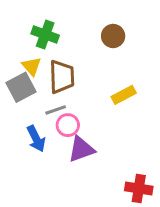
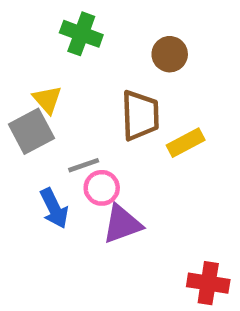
green cross: (45, 34) -> (81, 34), moved
brown trapezoid: (62, 77) -> (140, 115), moved

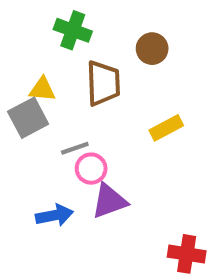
yellow triangle: (47, 100) -> (42, 89), turned -44
brown trapezoid: (140, 115) -> (103, 83), moved
blue arrow: (54, 208) -> (54, 215), moved, turned -75

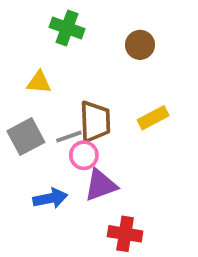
brown trapezoid: (103, 83) -> (95, 122), moved
gray square: (28, 118) -> (26, 137), moved
red cross: (187, 254) -> (125, 234), moved

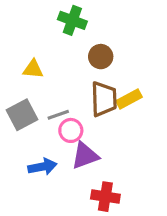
green cross: (67, 28) -> (72, 20), moved
brown circle: (140, 45) -> (101, 57), moved
brown trapezoid: (95, 122) -> (104, 99), moved

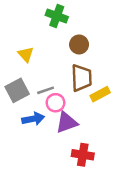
yellow triangle: (33, 69) -> (26, 54), turned 42
yellow rectangle: (129, 99) -> (100, 94), moved
blue arrow: (42, 167) -> (33, 119), moved

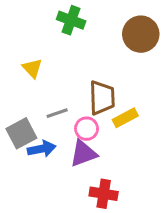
brown circle: (79, 44) -> (141, 34), moved, size x1.5
gray square: (17, 90) -> (21, 133), moved
pink circle: (55, 103) -> (87, 129), moved

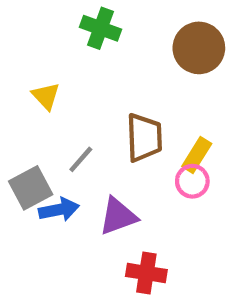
gray line: (57, 113) -> (81, 159), turned -30
yellow rectangle: (125, 118) -> (197, 155), moved, turned -30
pink circle: (87, 129) -> (192, 181), moved

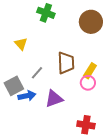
red cross: (146, 273) -> (86, 125), moved

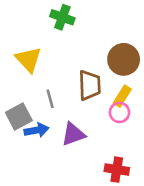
brown circle: (91, 22) -> (124, 59), moved
yellow triangle: (21, 44) -> (28, 59), size x1.5
gray line: (37, 73) -> (50, 99), turned -56

